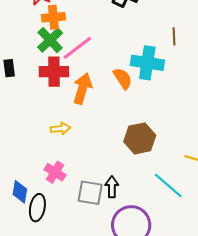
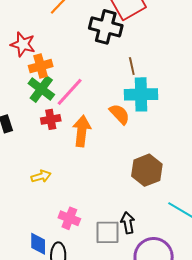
brown line: (174, 36) -> (132, 66), moved
red cross: (54, 72) -> (51, 119), size x0.7
yellow arrow: (60, 129) -> (41, 176), moved

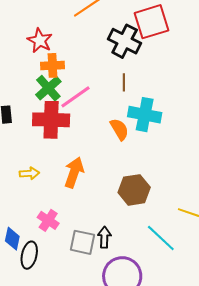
brown line: (132, 66) -> (124, 82), moved
red cross: (51, 119) -> (51, 120), size x1.8
orange arrow: (82, 131) -> (74, 172), moved

